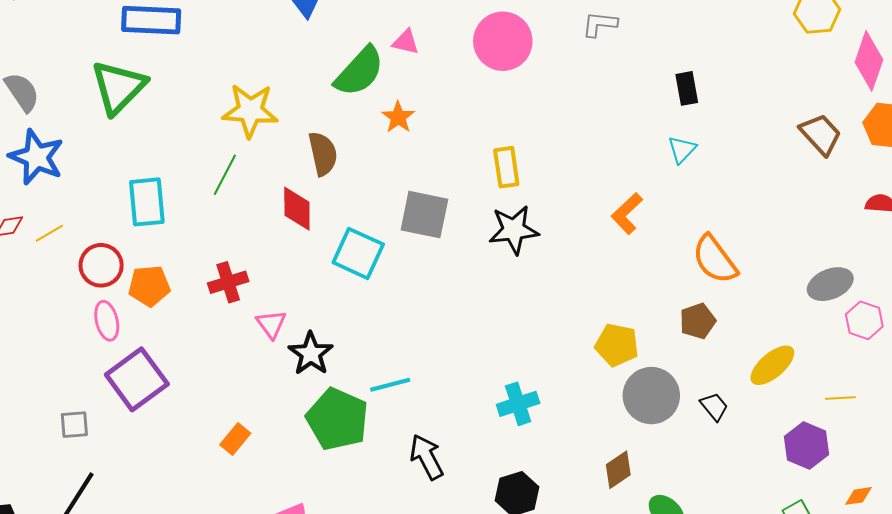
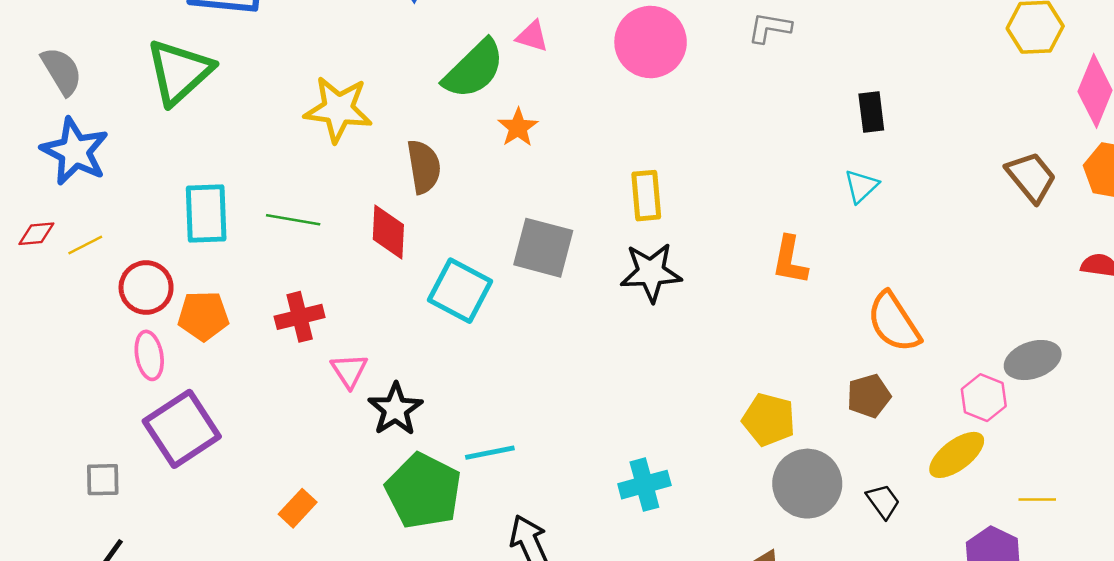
green line: (225, 175) -> (293, 220), moved, turned 69
orange L-shape: (627, 214) -> (790, 260), turned -39
pink hexagon: (864, 320) -> (984, 398), moved

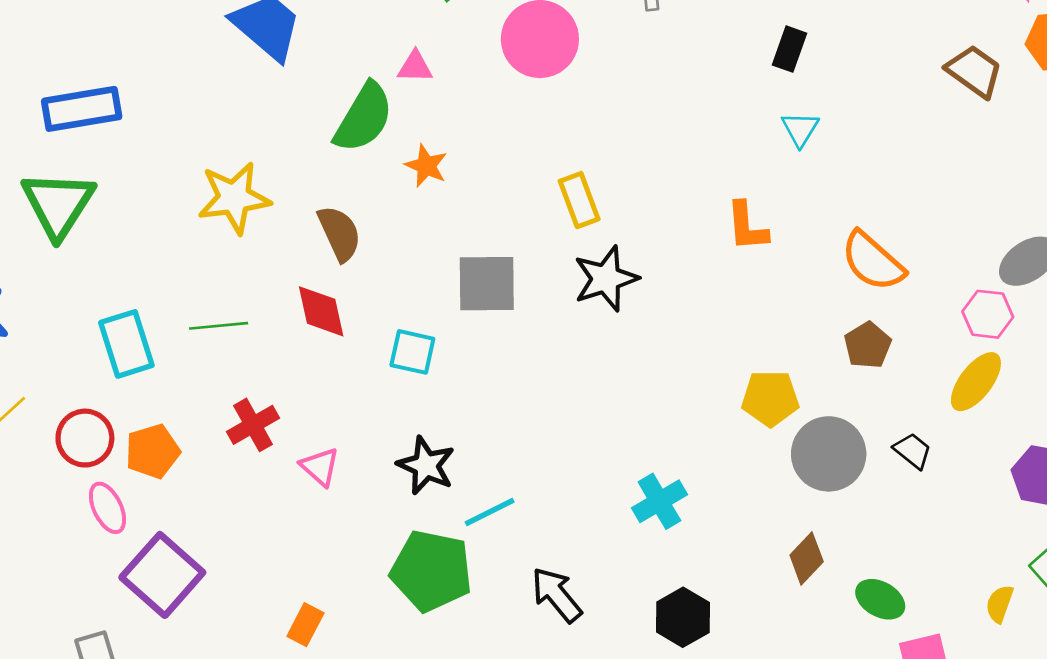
black rectangle: (871, 112) -> (790, 49), turned 42
cyan square: (460, 291) -> (412, 352), size x0.7
black star: (395, 409) -> (426, 465), moved

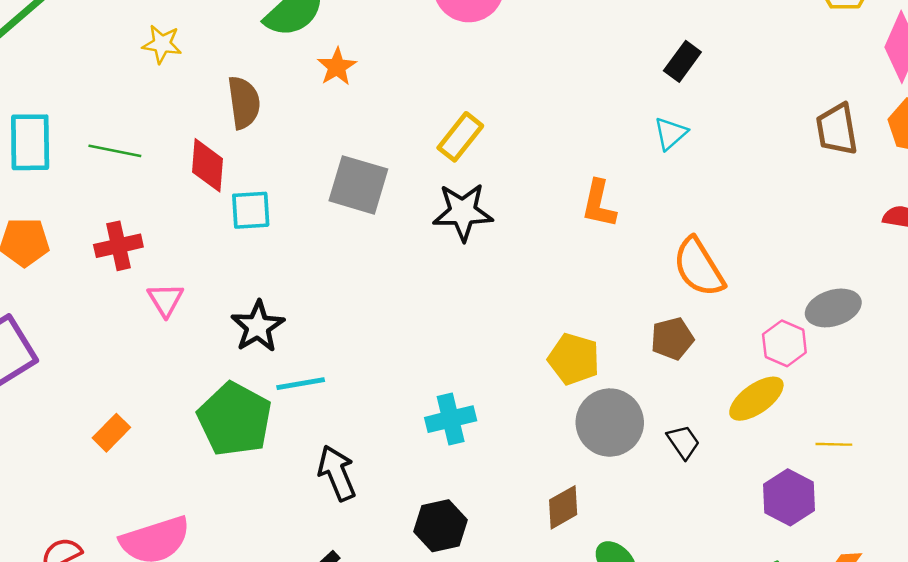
brown trapezoid: (974, 71) -> (837, 129), turned -152
yellow star: (234, 198) -> (162, 44), size x0.6
yellow rectangle: (579, 200) -> (460, 137), turned 42
cyan square: (412, 352) -> (251, 210), moved, turned -33

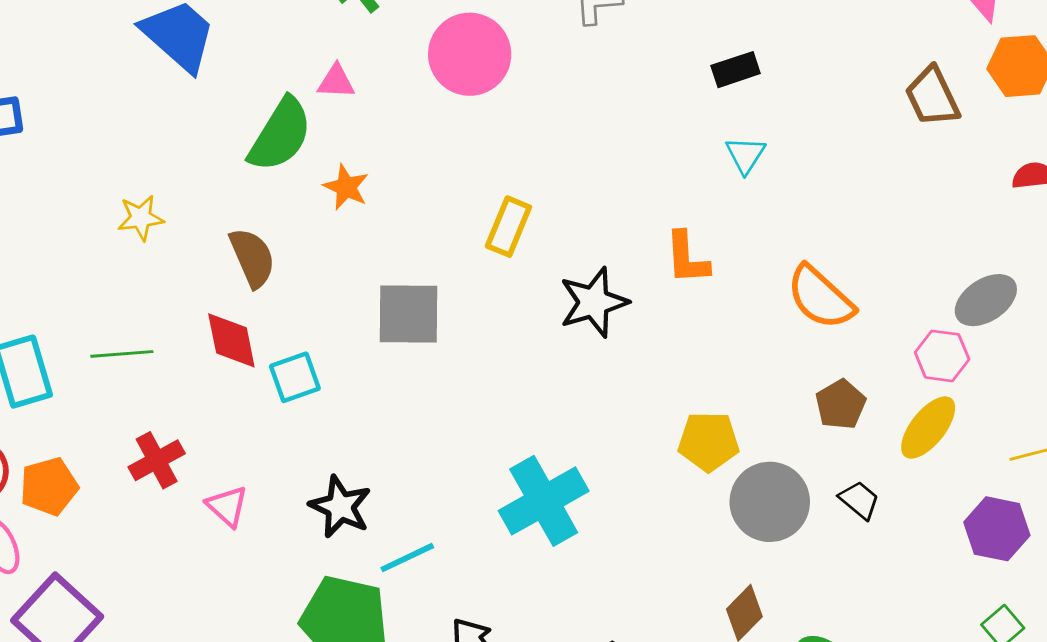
black rectangle: (682, 61) -> (736, 70), turned 51
black star: (463, 212) -> (594, 302), moved
brown pentagon: (672, 339) -> (841, 404), moved
cyan cross: (451, 419) -> (544, 501), moved, size x1.5

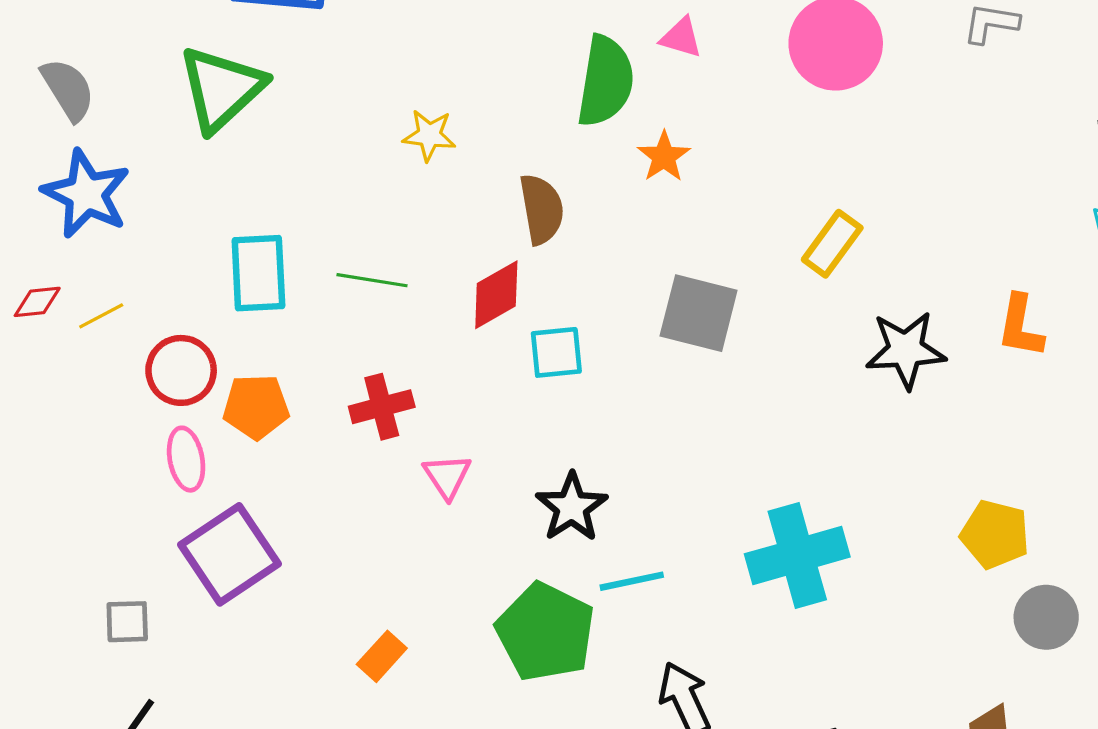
green semicircle: (280, 135) -> (605, 81), turned -36
red diamond: (231, 340) -> (496, 295), turned 58
gray circle: (770, 502) -> (1046, 617), size x0.7

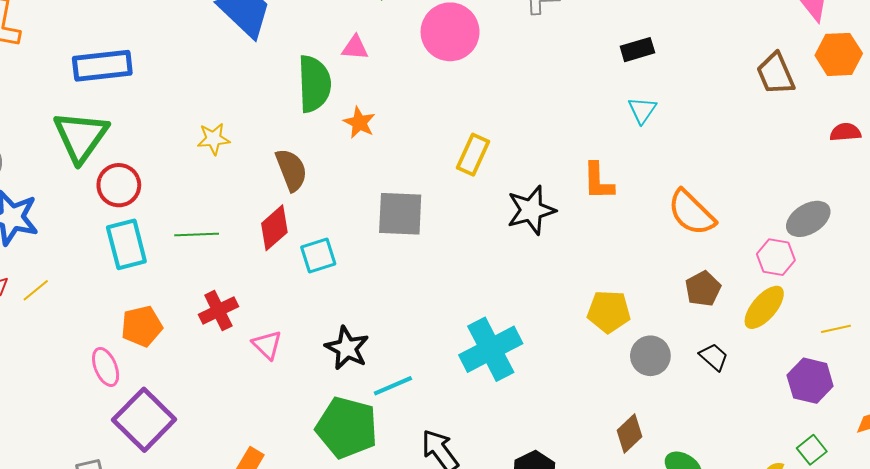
red circle: (181, 370) -> (119, 185), moved

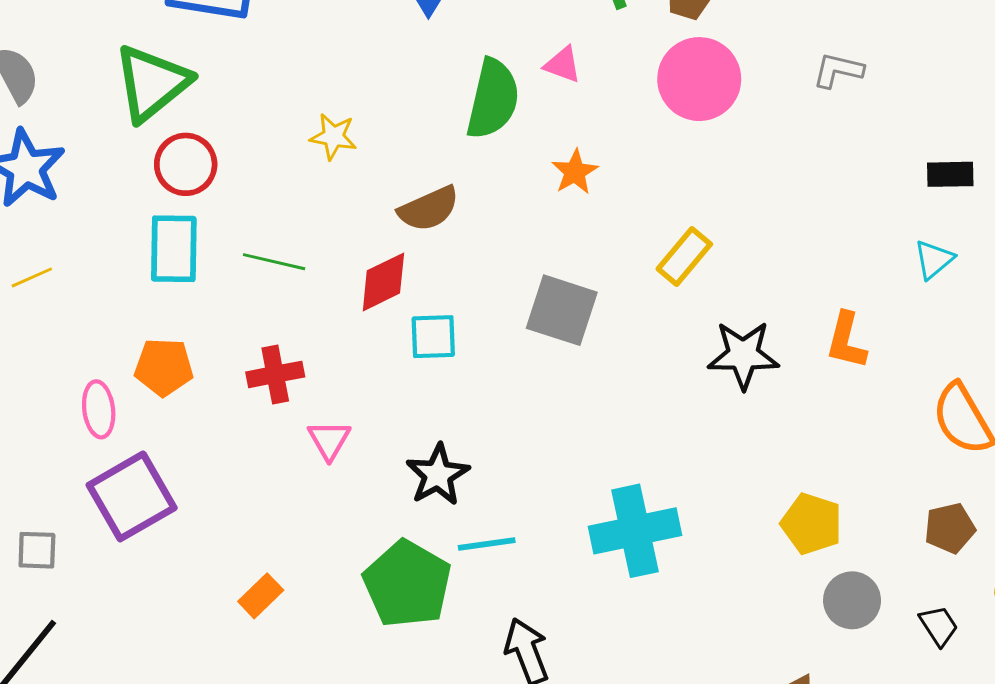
orange star: (359, 123) -> (575, 172), moved
brown semicircle: (291, 170) -> (429, 209), turned 72

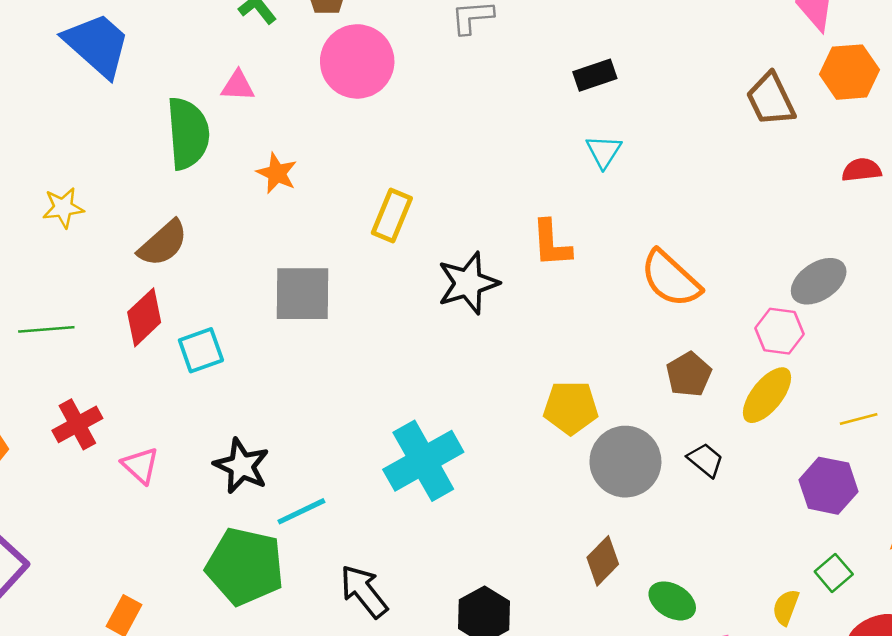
gray circle: (852, 600) -> (625, 462), size x1.4

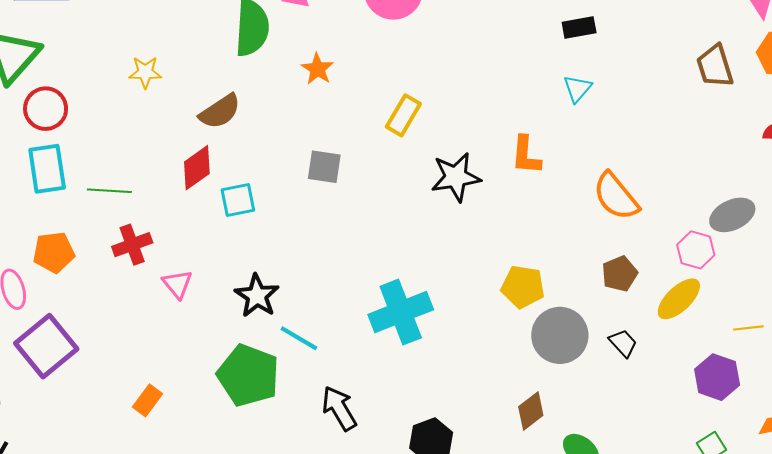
gray square: (303, 294) -> (324, 167), size x0.7
green line: (46, 329) -> (109, 191), moved
cyan line: (301, 511) -> (299, 338), turned 48

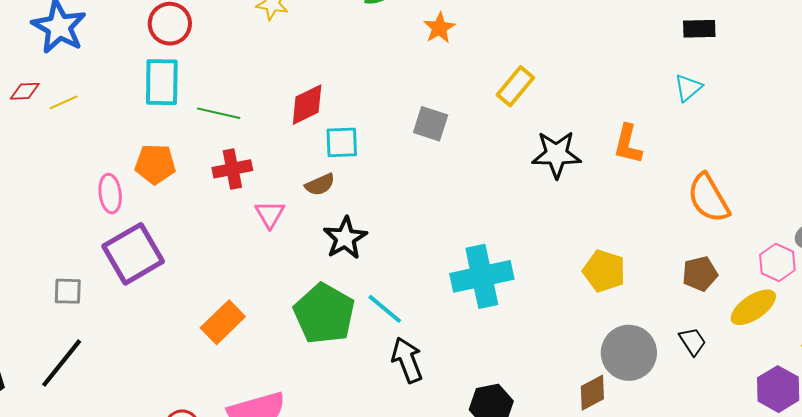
brown semicircle: (220, 111) -> (320, 185), moved, size x0.7
gray circle: (560, 335) -> (629, 353), moved
cyan line: (299, 338) -> (385, 309), moved
orange rectangle: (148, 400) -> (223, 322), size x1.4

